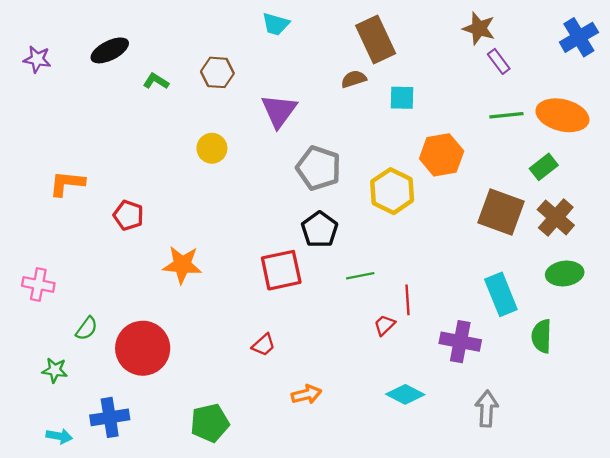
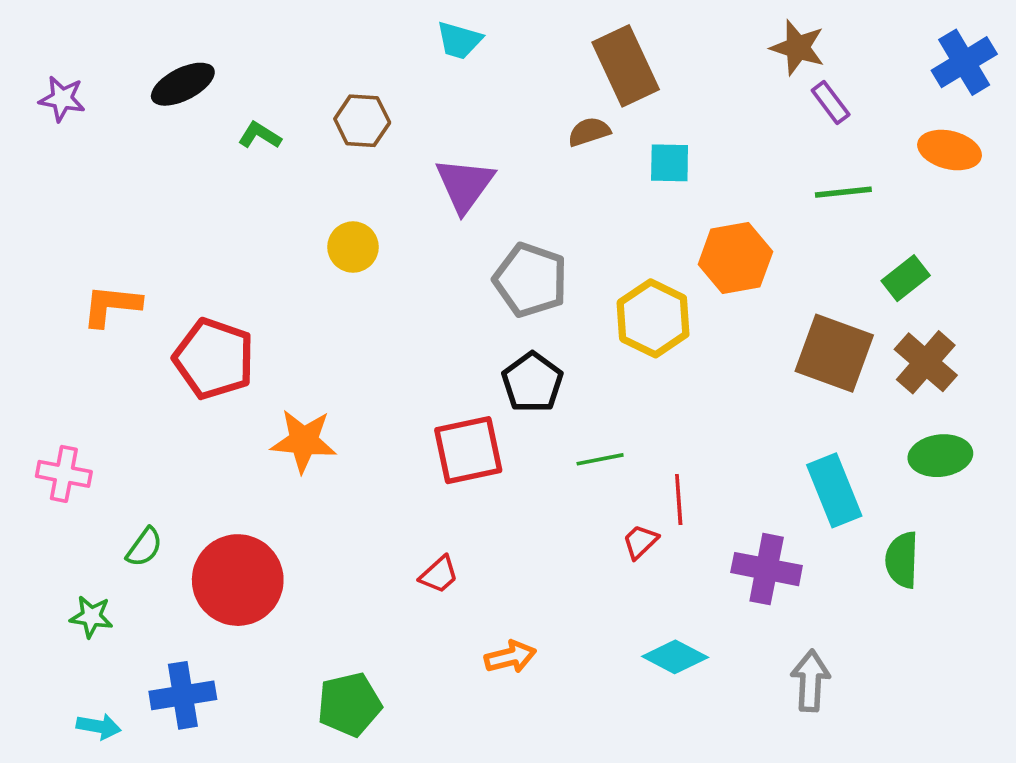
orange ellipse: (562, 115) -> (950, 150), moved, size x0.7
red pentagon: (128, 215) -> (214, 359), size x1.6

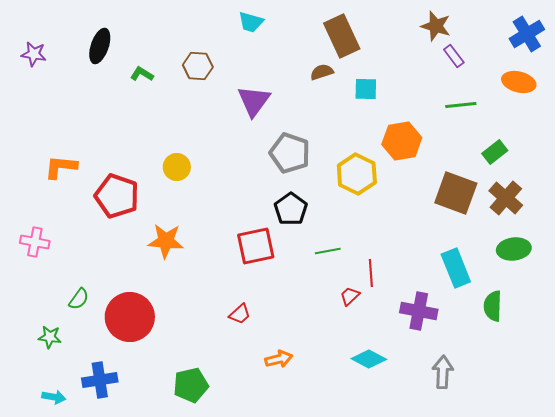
black ellipse: (183, 84) -> (100, 46), turned -44
yellow circle: (353, 247) -> (177, 167), moved
pink cross: (64, 474) -> (35, 242), moved

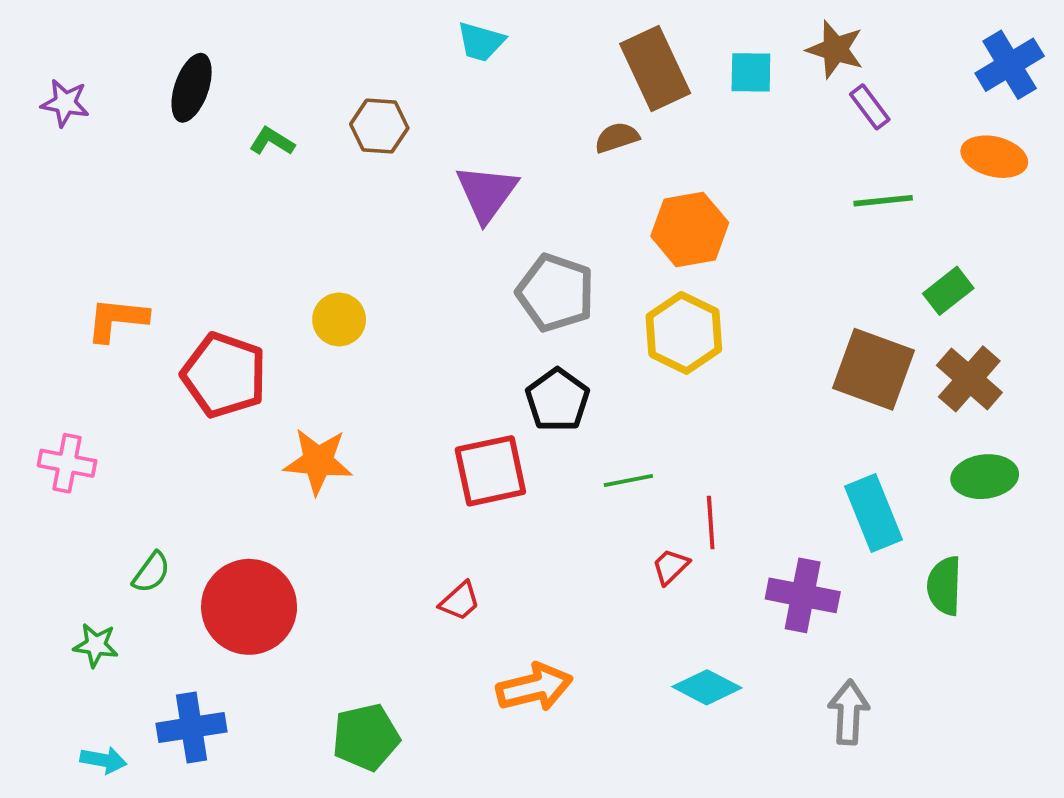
cyan square: (366, 89) -> (751, 72), moved
orange hexagon: (402, 141) -> (690, 229), moved
orange arrow: (279, 359) -> (534, 687), size x1.4

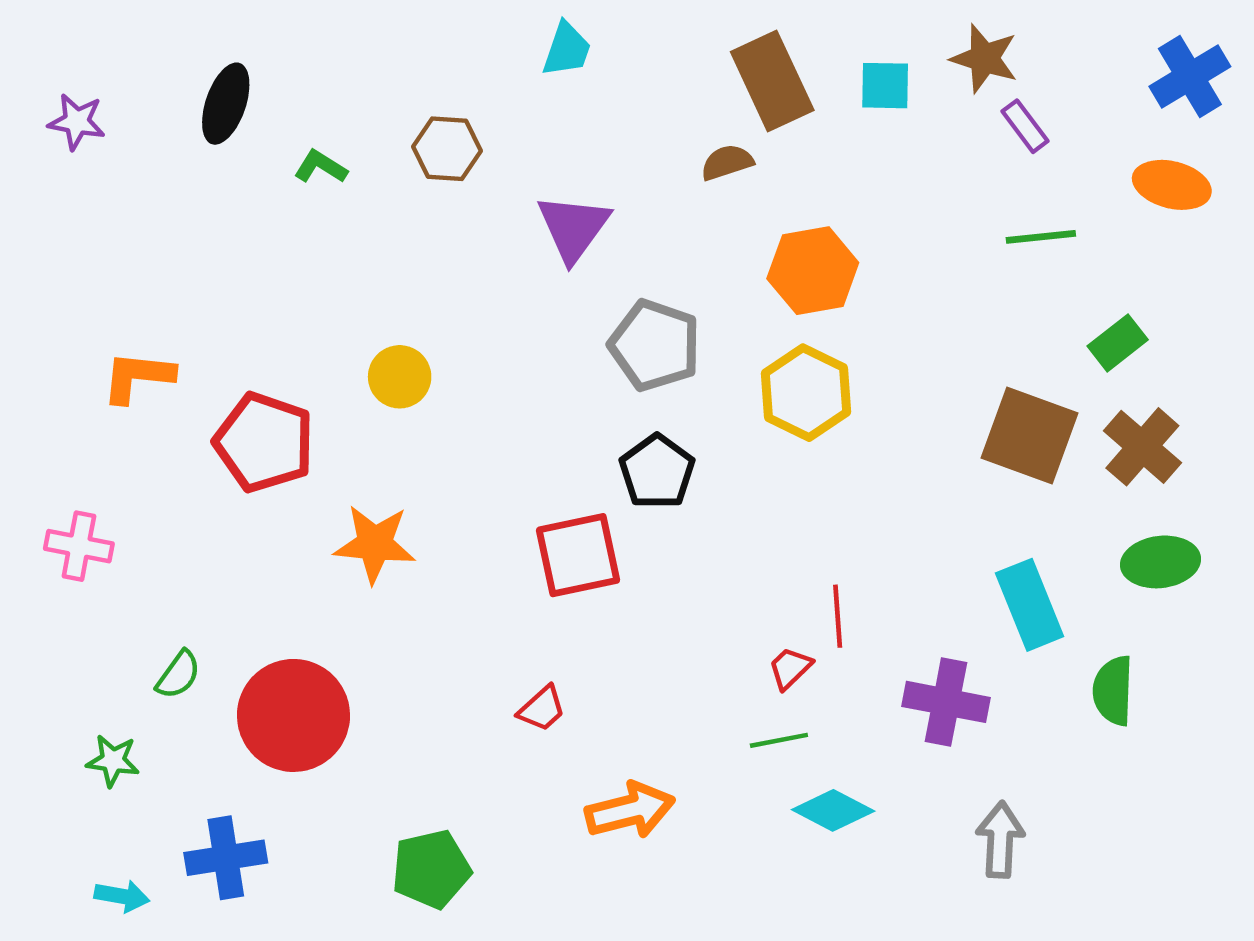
cyan trapezoid: (481, 42) -> (567, 49), turned -87
green line: (628, 480) -> (779, 740), moved

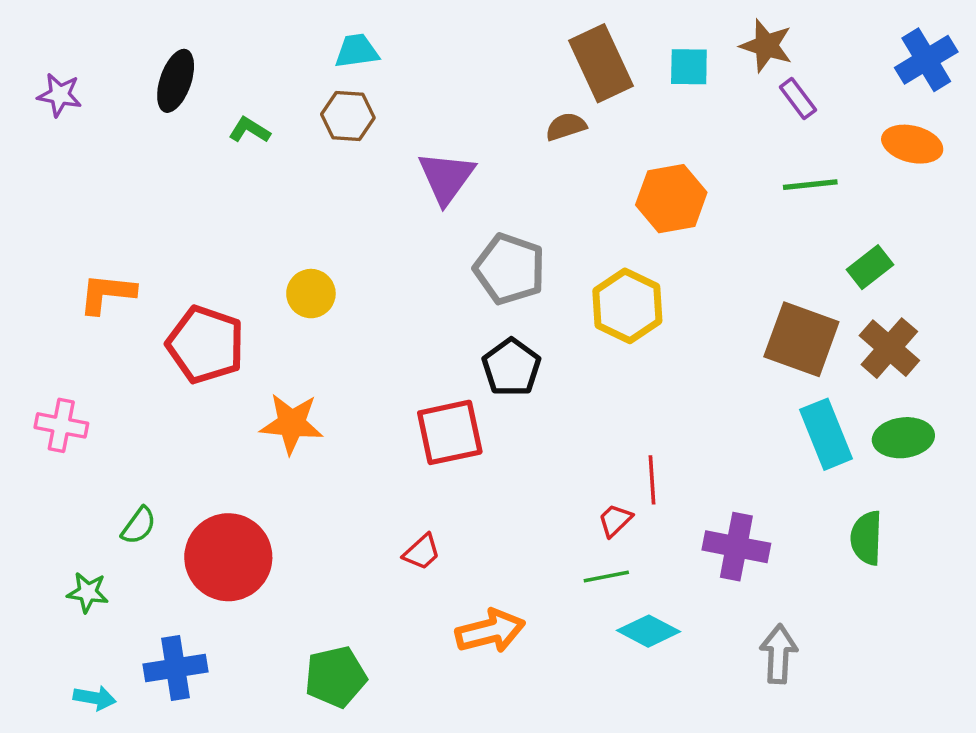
cyan trapezoid: (567, 49) -> (357, 51), moved, turned -117
orange hexagon: (813, 271) -> (671, 199), moved
cyan rectangle: (1030, 605) -> (826, 434), moved

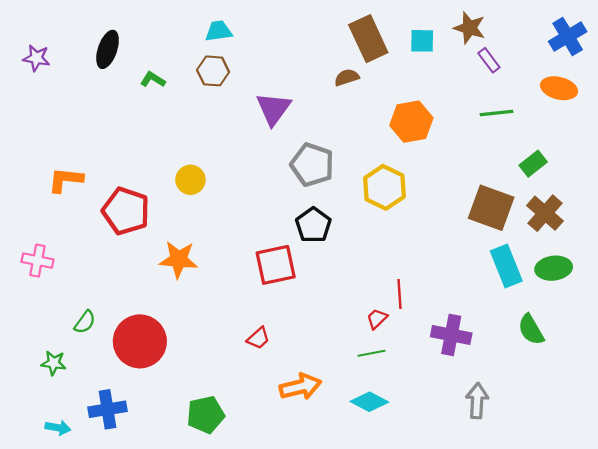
green semicircle: (866, 538) -> (531, 330), turned -32
cyan diamond: (648, 631) -> (369, 402), moved

